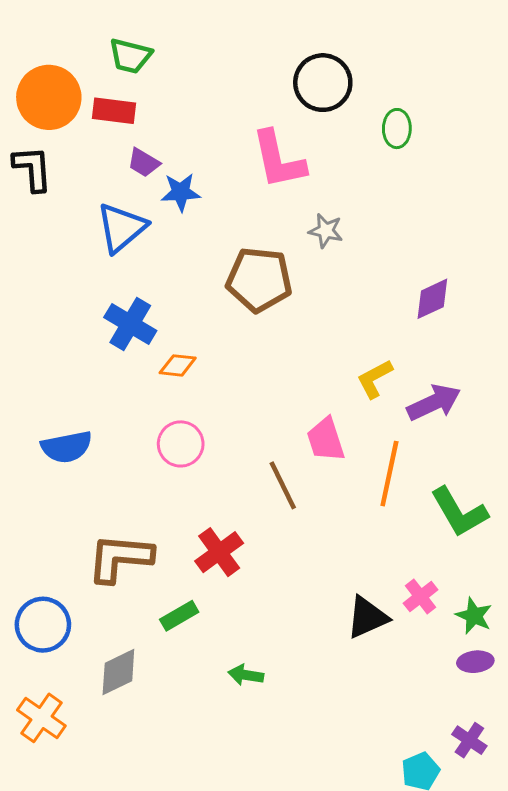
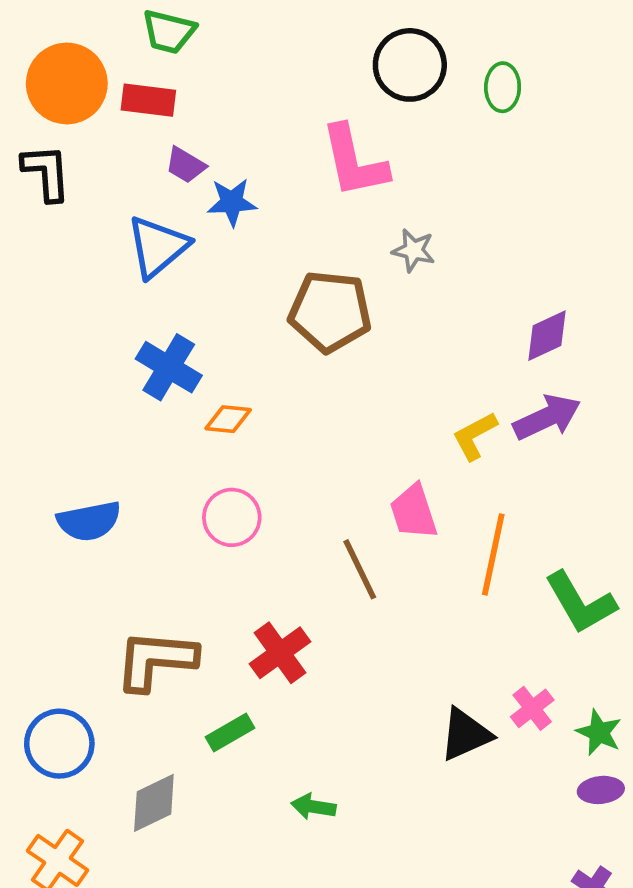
green ellipse: (397, 129) -> (503, 87), moved
purple arrow: (434, 402) -> (547, 417), moved

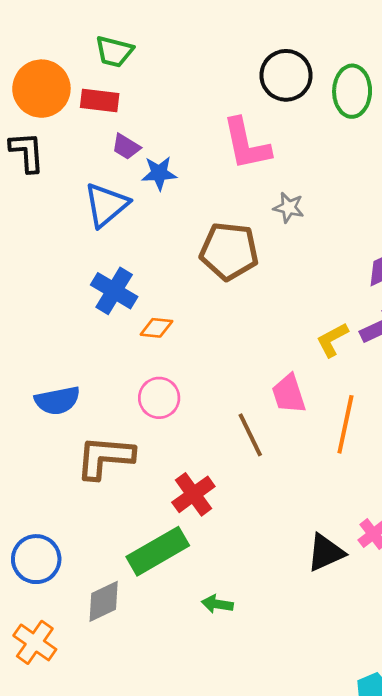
green ellipse: (503, 87) -> (352, 91), size x1.5
brown L-shape: (156, 660) -> (105, 457), moved
green rectangle: (230, 732) -> (158, 551), size x1.8

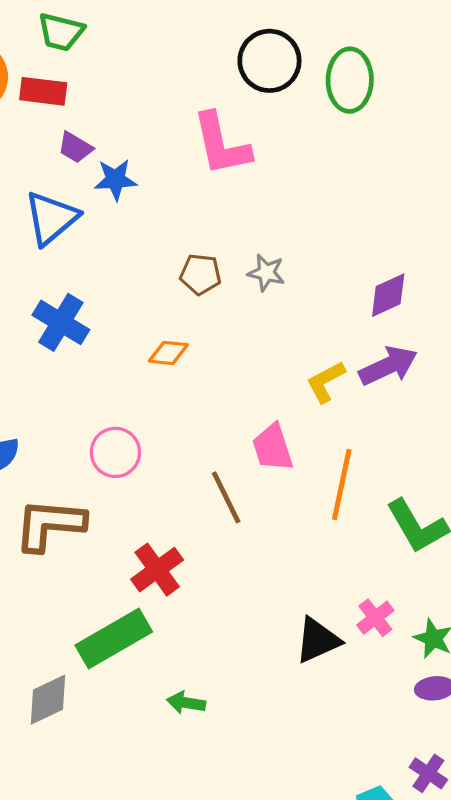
gray star: (289, 208) -> (266, 273), moved
brown pentagon: (229, 251) -> (200, 274), size x0.6
orange diamond: (156, 328) -> (168, 353), moved

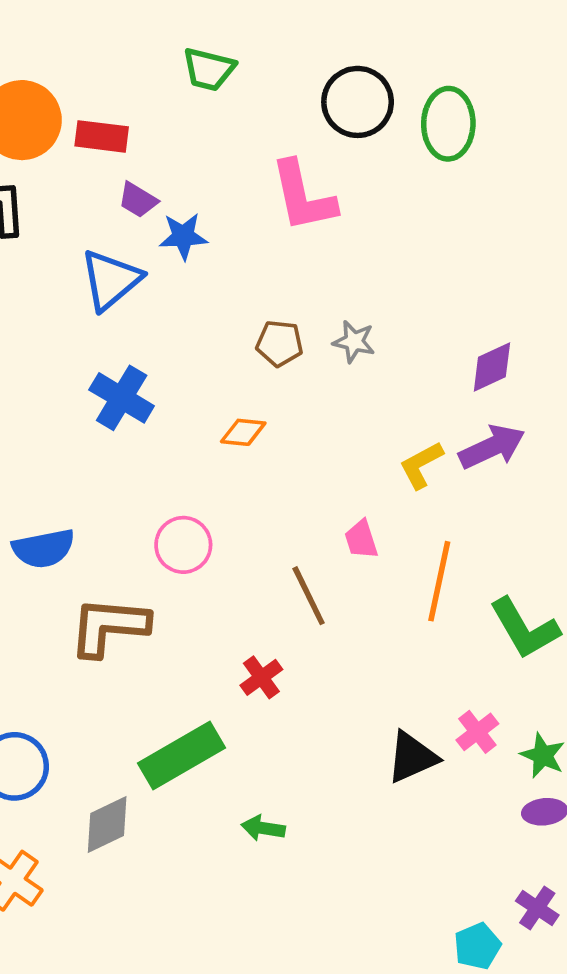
green trapezoid: (61, 32) -> (209, 69), moved
pink trapezoid: (273, 448) -> (361, 539), size x0.7
red cross: (157, 570) -> (261, 677), moved, size x0.7

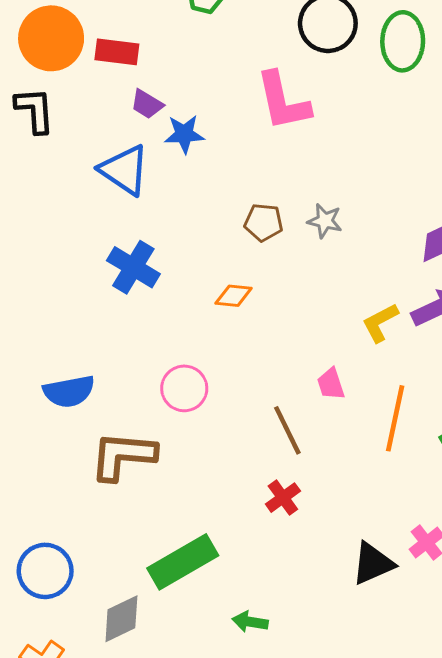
blue triangle: (111, 280) -> (124, 170), turned -46
red cross: (261, 677) -> (283, 498), moved

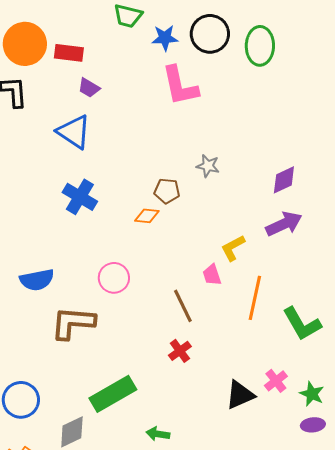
blue star: (184, 134) -> (165, 38), moved
brown pentagon: (264, 222) -> (167, 191), moved
yellow L-shape: (380, 323) -> (233, 248), moved

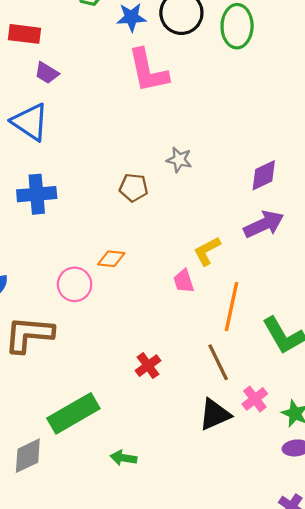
blue cross: (80, 197) -> (37, 194), turned -36
orange diamond: (147, 216) -> (111, 259), moved
brown line: (183, 306) -> (218, 362), moved

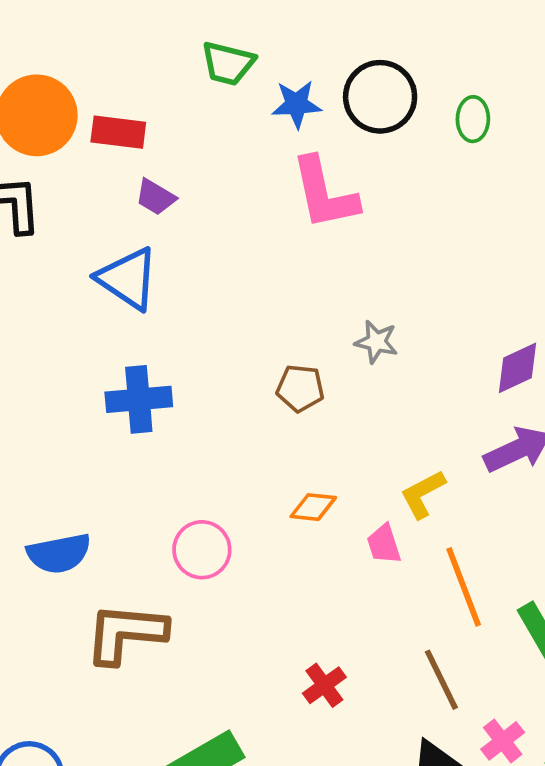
green ellipse: (237, 26) -> (473, 119), size x0.6
orange diamond: (111, 259) -> (313, 507), moved
orange line: (231, 307) -> (464, 587), turned -33

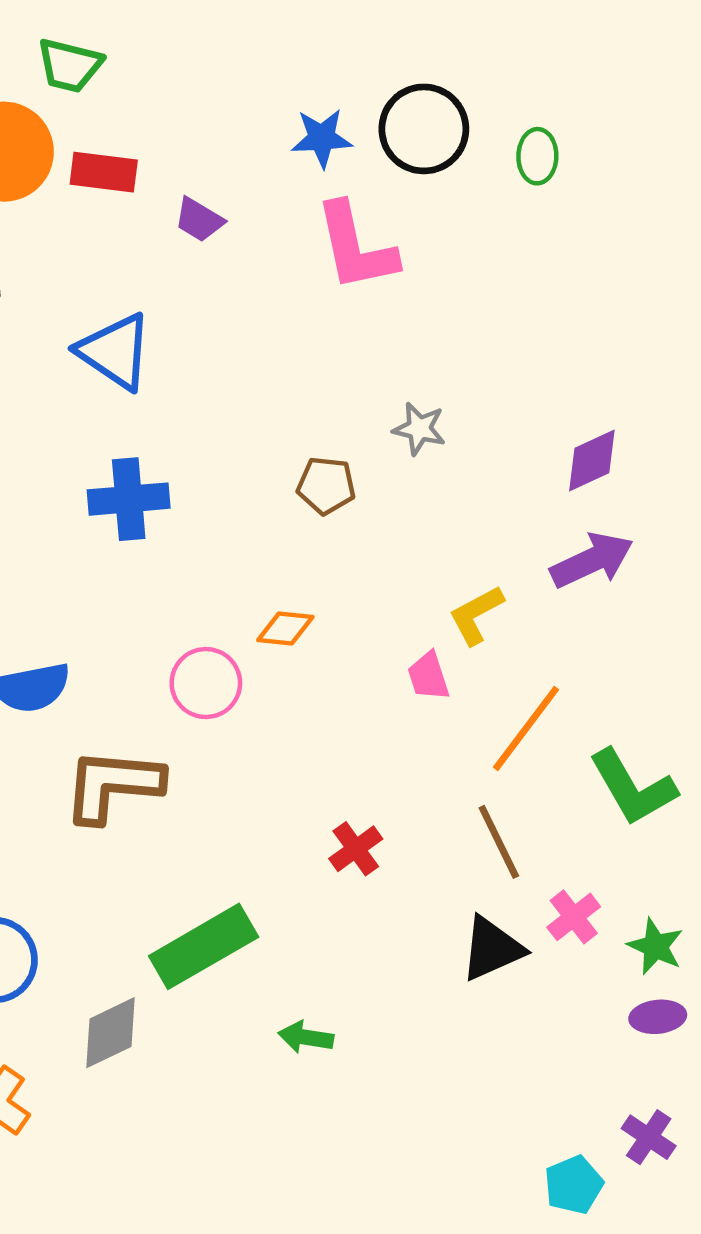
green trapezoid: (228, 63) -> (70, 65), moved
purple trapezoid: (155, 197) -> (199, 220), moved
orange diamond: (313, 507) -> (285, 629), moved
orange line: (464, 587) -> (526, 728), turned 58

